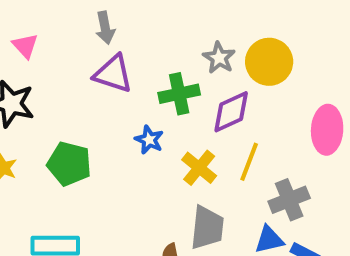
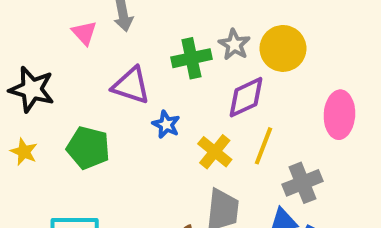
pink triangle: (25, 46) -> (84, 33), moved
purple triangle: (113, 74) -> (131, 85), moved
green cross: (179, 94) -> (191, 58), moved

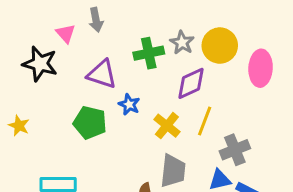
black star: (32, 89) -> (40, 64), moved
pink ellipse: (339, 115) -> (261, 68), moved
green pentagon: (88, 148) -> (90, 123), moved

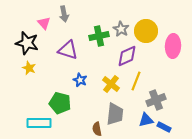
blue star: (129, 104) -> (80, 80), moved
green pentagon: (90, 123) -> (60, 103), moved
yellow star: (19, 126) -> (29, 68), moved

